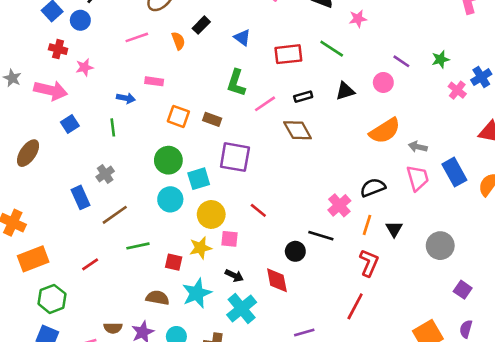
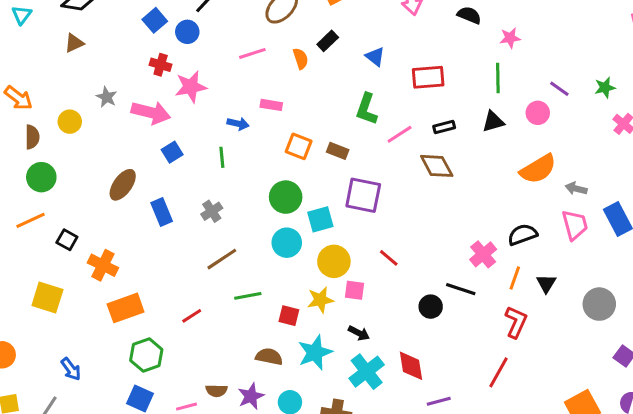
green line: (332, 49) -> (498, 78), moved, turned 55
pink star: (84, 67) -> (191, 87), size x1.5
blue rectangle: (80, 197) -> (162, 212), moved
red diamond: (277, 280) -> (411, 366), moved

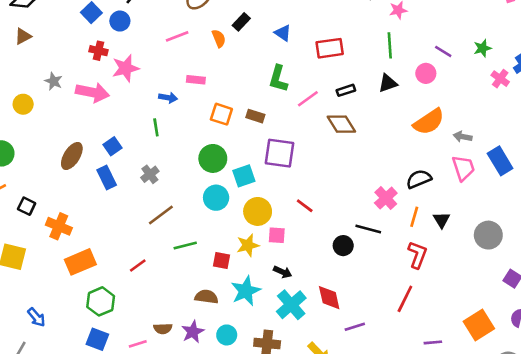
blue square: (172, 152) -> (112, 146), moved

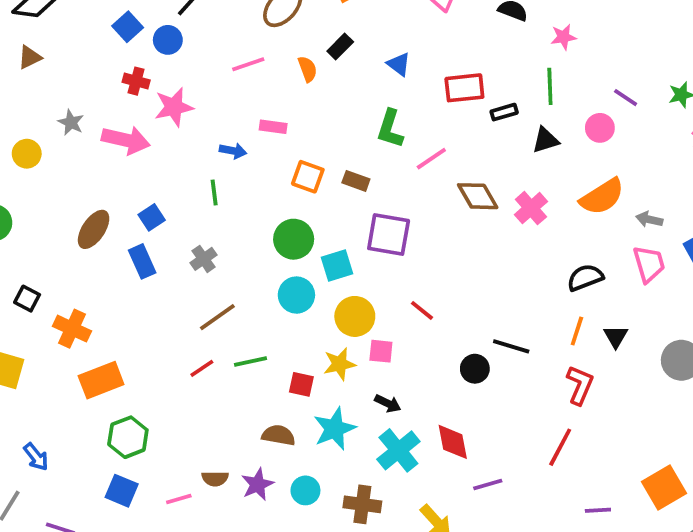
black rectangle: (346, 90) -> (504, 112), moved
pink cross: (386, 198) -> (531, 208), moved
red line: (138, 266) -> (202, 368), moved

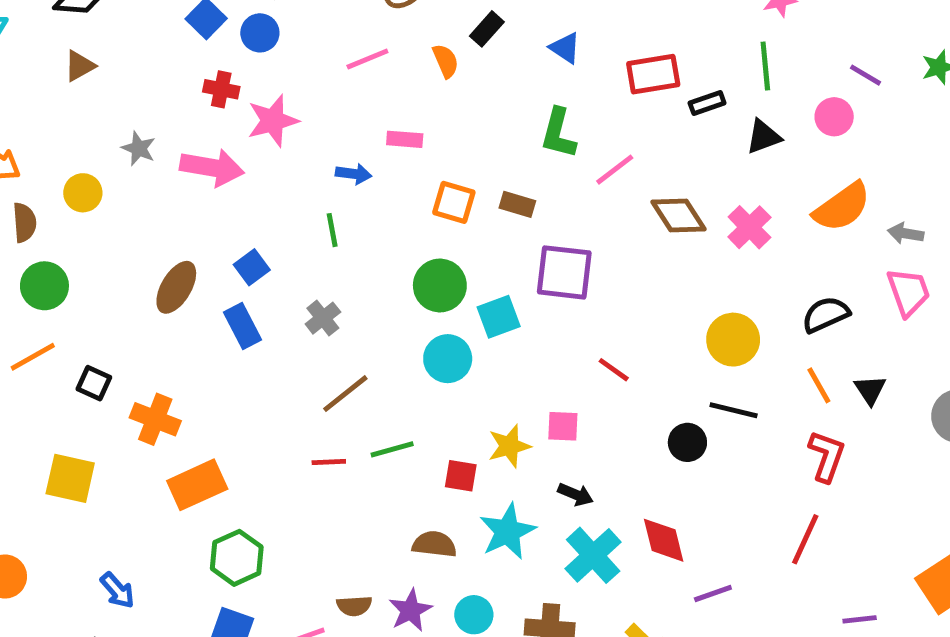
yellow circle: (355, 316) -> (733, 340), moved
orange line: (577, 331) -> (819, 385), turned -44
red line: (202, 368) -> (329, 462), turned 35

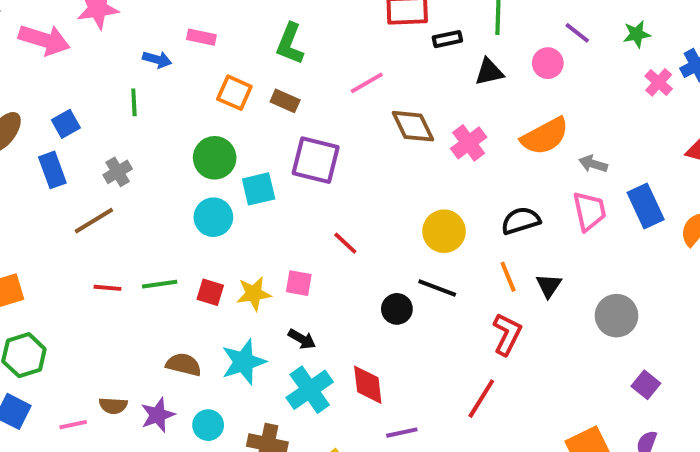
green L-shape: (558, 133) -> (290, 44), moved
brown line: (345, 394) -> (94, 221), moved
red square: (461, 476) -> (210, 292), moved

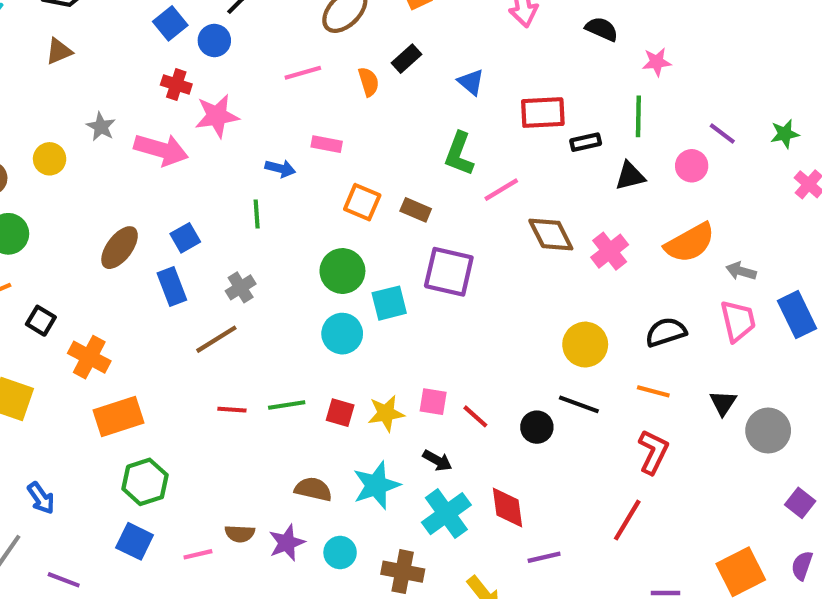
green L-shape: (290, 44) -> (459, 154), moved
red line: (345, 243) -> (475, 416), moved
orange line: (508, 277) -> (653, 391), turned -52
black triangle: (549, 286) -> (723, 403), moved

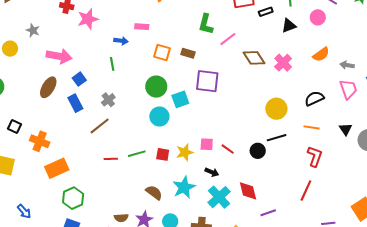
pink arrow: (161, 150) -> (59, 56), moved
orange semicircle: (690, 243) -> (321, 54), size x0.7
black line: (579, 404) -> (277, 138), turned -30
brown semicircle: (313, 489) -> (154, 193), turned 30

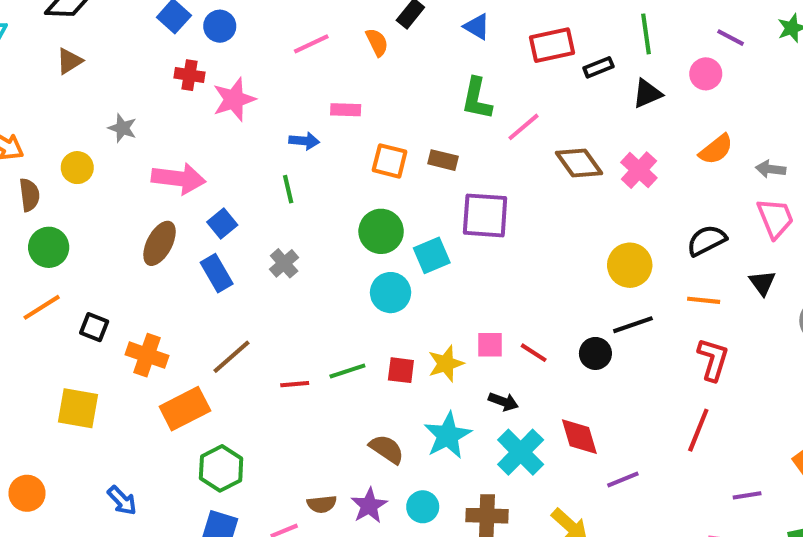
brown line: (100, 126) -> (231, 357), moved
black triangle: (346, 129) -> (762, 283), moved

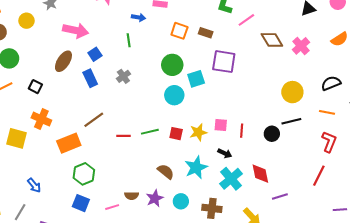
black square: (94, 327) -> (35, 87), moved
red line: (534, 353) -> (242, 131), turned 56
orange cross: (147, 355) -> (41, 119), moved

